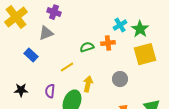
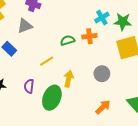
green star: (140, 29) -> (123, 22), turned -30

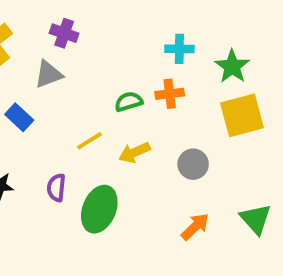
cyan cross: (102, 17) -> (179, 49), moved, turned 32
green star: (123, 22) -> (232, 66), turned 30
yellow arrow: (69, 79) -> (134, 152), moved, turned -126

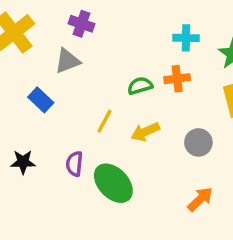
yellow line: (90, 141) -> (105, 121), turned -30
green ellipse: (99, 209) -> (113, 183), turned -66

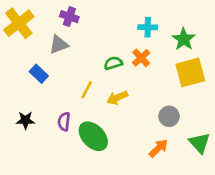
orange cross: (177, 79) -> (141, 58), turned -36
gray circle: (198, 142) -> (169, 116), moved

